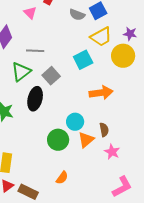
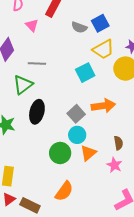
gray square: (51, 76) -> (76, 114), moved
brown semicircle: (104, 130) -> (118, 143), moved
orange semicircle: (62, 178) -> (64, 191), size x1.5

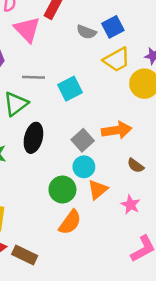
pink triangle: (32, 25) -> (27, 29), size x1.6
cyan square: (85, 73) -> (70, 89), moved
brown semicircle: (118, 143) -> (136, 166), moved, turned 136
orange semicircle: (64, 191) -> (70, 222), moved

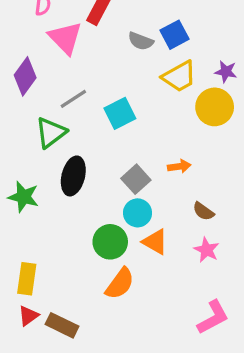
gray line: (33, 77) -> (73, 99), turned -35
orange arrow: (117, 130) -> (179, 166), size x0.6
orange triangle: (98, 189) -> (155, 242), turned -50
pink star: (131, 205) -> (207, 250), moved

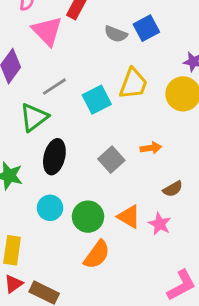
yellow trapezoid: (179, 76) -> (133, 84), moved, turned -40
brown semicircle: (203, 211) -> (173, 189), turned -66
cyan circle: (138, 213) -> (50, 208), moved
pink star: (207, 250) -> (160, 224), moved

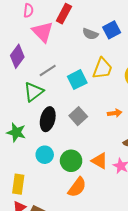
gray square: (111, 160) -> (78, 116), moved

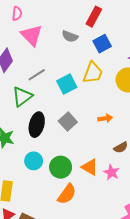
red rectangle: (64, 14) -> (94, 17), moved
blue square: (112, 30) -> (102, 44), moved
gray semicircle: (90, 34) -> (70, 36), moved

